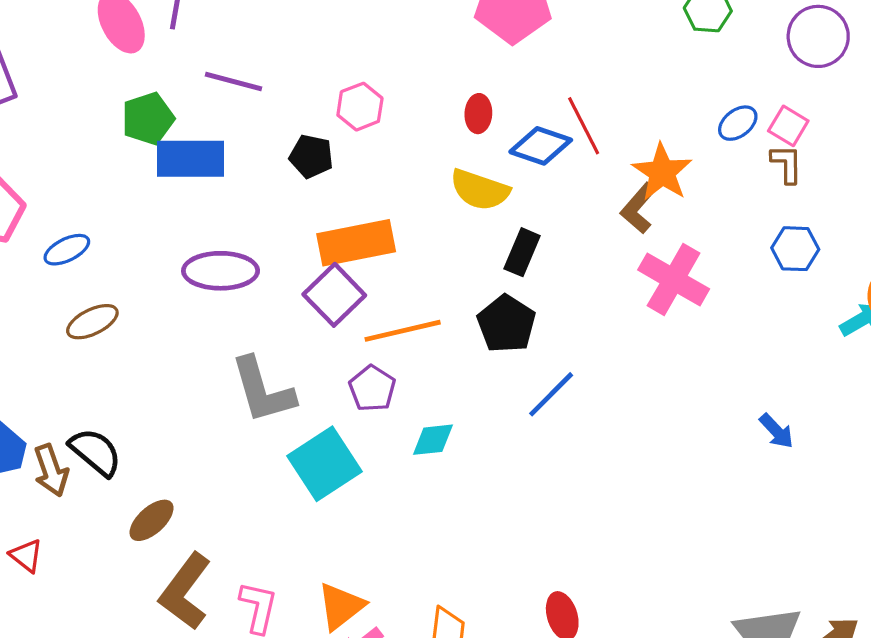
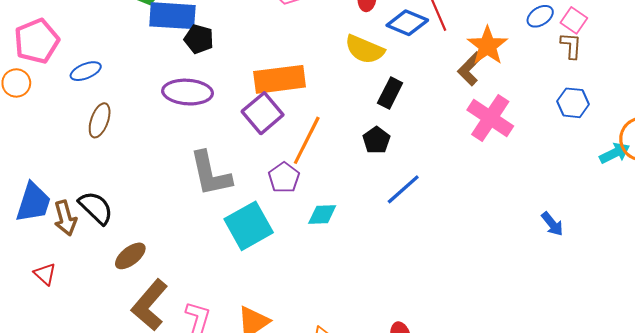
black pentagon: (311, 156) -> (199, 39), moved
brown ellipse: (92, 322) -> (100, 120), turned -48
black pentagon: (506, 324) -> (376, 140), size x0.7
orange line: (403, 331) -> (307, 140), turned -54

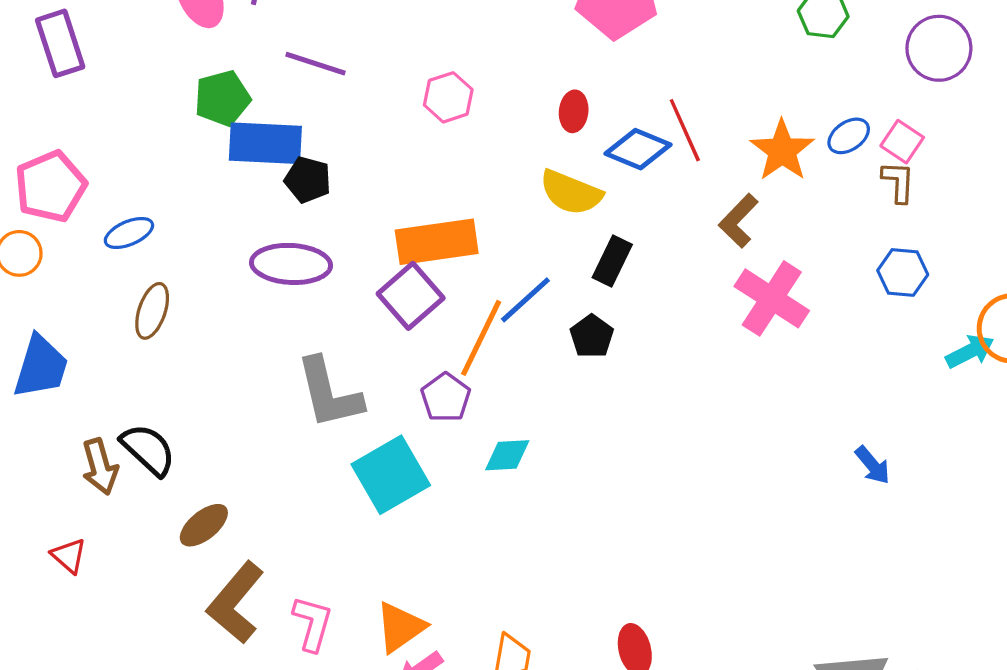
orange star: (487, 46) -> (782, 150), moved
blue line: (403, 189) -> (525, 300), moved
blue trapezoid: (33, 202) -> (41, 367), moved

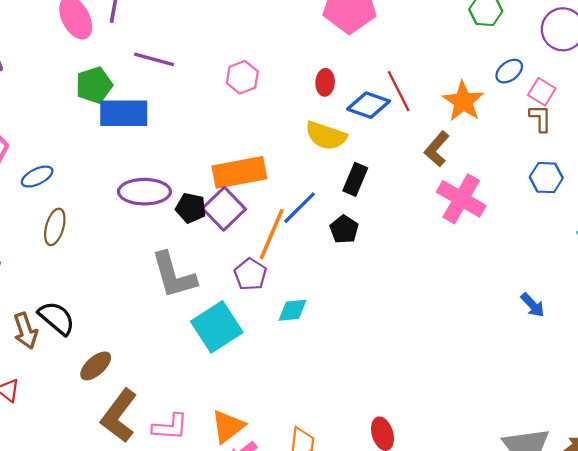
blue ellipse: (849, 136) -> (509, 71), moved
black pentagon: (308, 180) -> (191, 208), moved
pink L-shape: (312, 623) -> (170, 427), turned 81

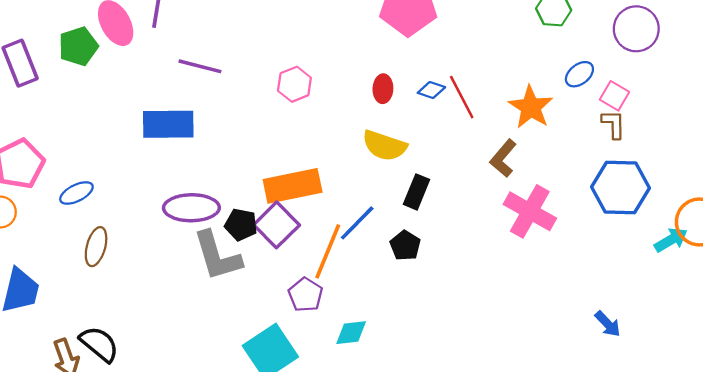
green pentagon: (94, 85) -> (78, 46), moved
blue diamond: (369, 105) -> (431, 90), moved, size x0.6
blue hexagon: (546, 178) -> (620, 187), size x1.6
gray L-shape: (174, 275) -> (217, 256), moved

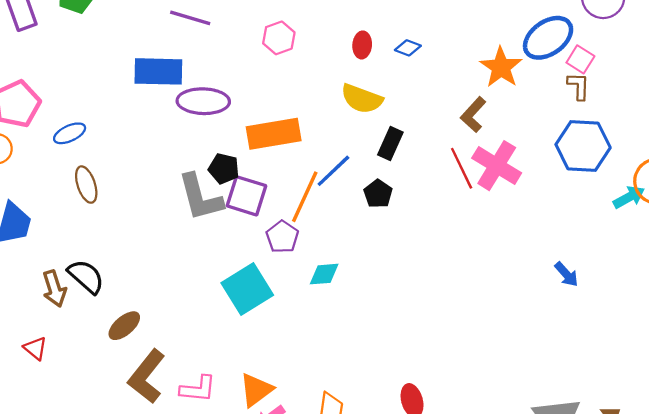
blue ellipse: (579, 74) -> (548, 38), size x1.8
red line: (462, 97) -> (462, 168), moved
purple ellipse: (191, 208) -> (203, 101), moved
purple square: (277, 225) -> (247, 196), moved, turned -30
brown ellipse: (96, 247) -> (86, 185), turned -36

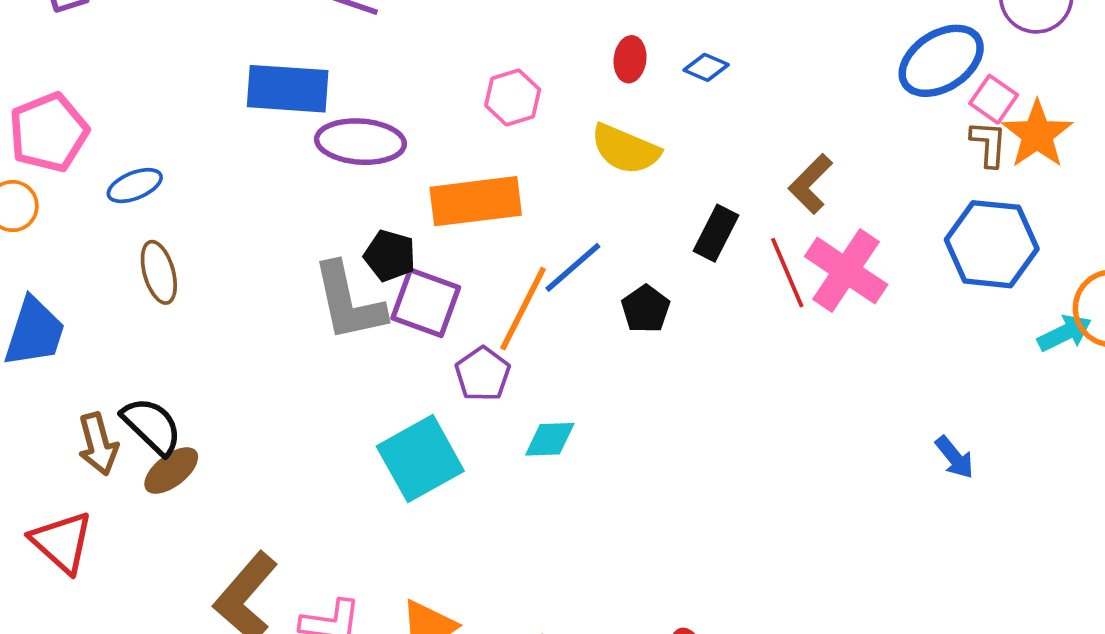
pink hexagon: (279, 38) -> (513, 98), moved
orange star: (501, 67) -> (1037, 134), moved
black rectangle: (390, 144) -> (716, 233), moved
brown ellipse: (124, 326) -> (171, 471), moved
red triangle: (35, 348) -> (62, 542), size x1.6

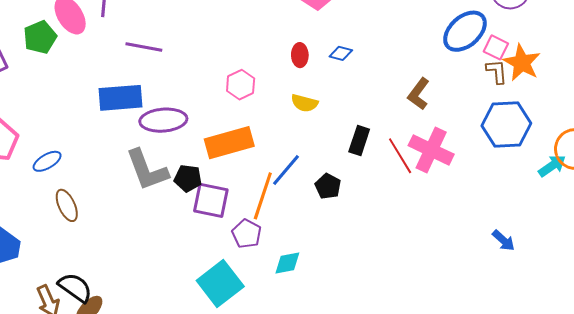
yellow semicircle: (625, 149) -> (304, 103), size x0.7
brown L-shape: (811, 184) -> (419, 94), moved
gray L-shape: (349, 302) -> (147, 170), moved

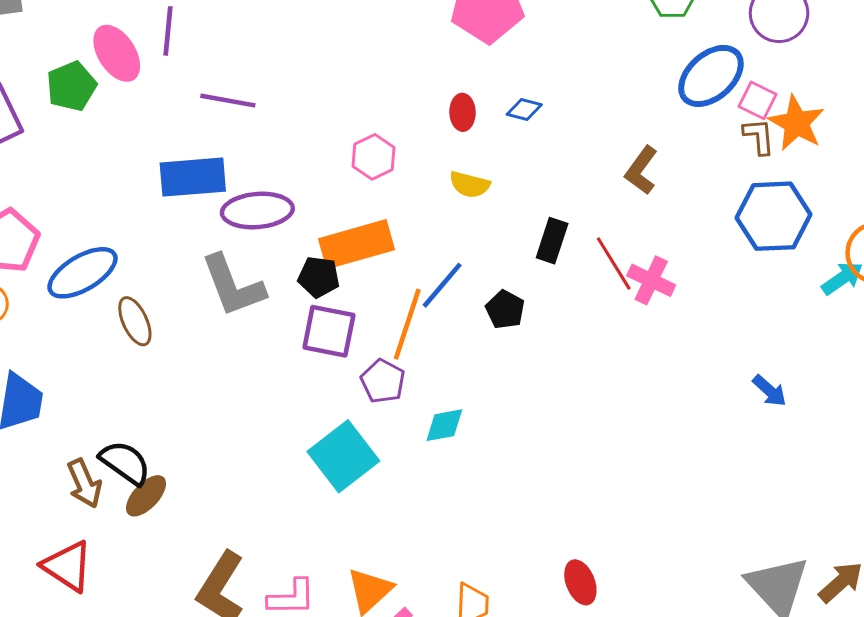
pink cross: (431, 150) -> (651, 280), moved, size x0.7
blue ellipse: (47, 161) -> (82, 273), size x1.6
black pentagon: (188, 178) -> (319, 277), moved
brown ellipse: (67, 205) -> (135, 321), moved

